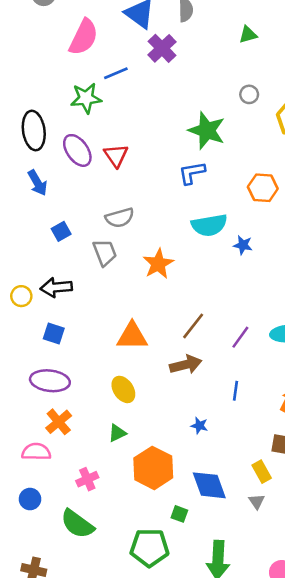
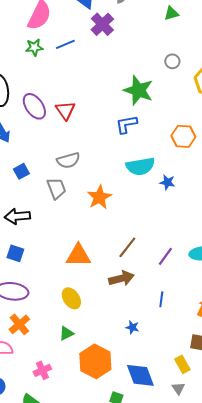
green star: (86, 98) -> (34, 47), moved, size x0.7

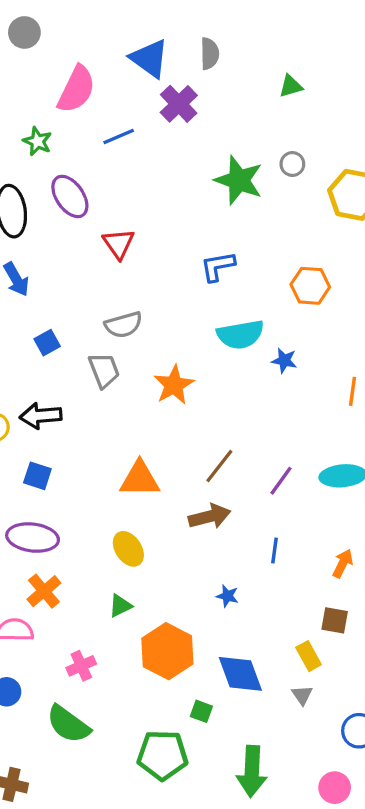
green star: (34, 47) -> (37, 141), moved, turned 30
green star: (138, 90) -> (239, 180), moved
purple ellipse: (34, 106) -> (70, 196), moved

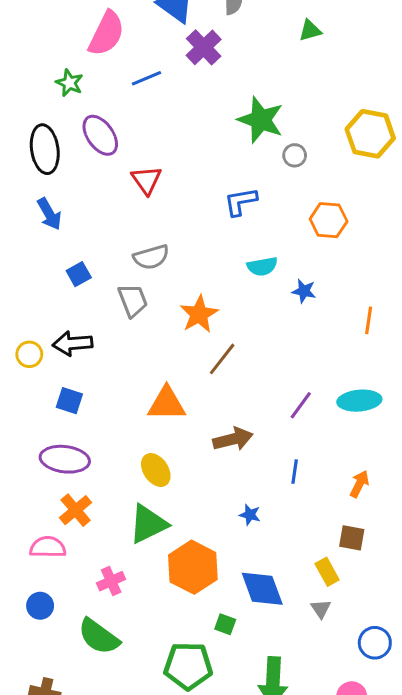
gray circle: (292, 164) -> (295, 155), moved
cyan semicircle: (240, 335) -> (262, 266), size x0.7
brown line: (219, 466) -> (222, 359), moved
green triangle: (120, 606) -> (148, 524), size x1.8

